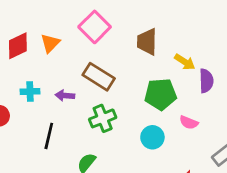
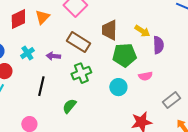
brown trapezoid: (147, 42) -> (109, 30), moved
cyan cross: (30, 92) -> (27, 53), turned -32
pink semicircle: (189, 122) -> (145, 76), turned -32

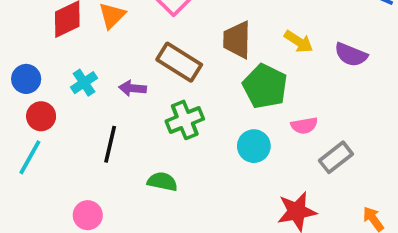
purple semicircle: (158, 45) -> (351, 55), moved, turned 114
green pentagon: (124, 55) -> (265, 86), turned 30
gray rectangle: (171, 100) -> (336, 157), moved
green semicircle: (69, 106) -> (162, 182), turned 63

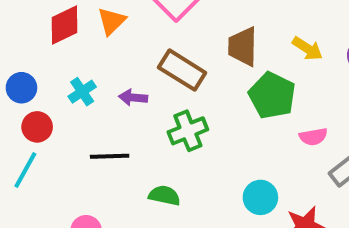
black line: (110, 144) -> (110, 156), turned 75
cyan circle: (254, 146) -> (260, 197), moved

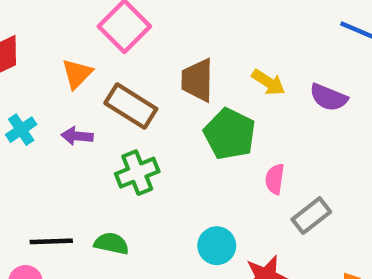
orange triangle: (112, 21) -> (77, 74), moved
pink semicircle: (313, 137) -> (275, 179), turned 108
black line: (110, 156) -> (51, 241), moved

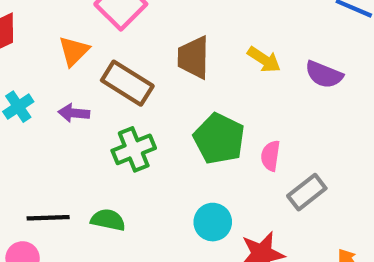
green pentagon: (230, 134) -> (219, 139), moved

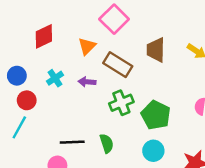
green pentagon: (219, 139) -> (156, 115), moved
green semicircle: (108, 220) -> (107, 143), turned 60
cyan circle: (213, 222) -> (153, 151), moved

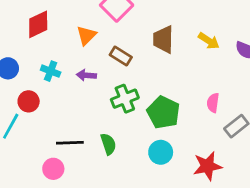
brown rectangle: (118, 65) -> (121, 56), size x0.7
cyan cross: (55, 78) -> (51, 71), turned -35
red circle: (27, 100) -> (29, 101), moved

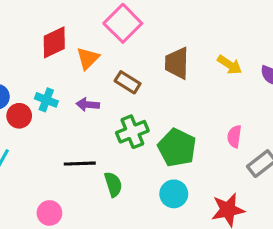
red diamond: (38, 24) -> (54, 42), moved
red circle: (29, 101) -> (19, 116), moved
black line: (70, 143) -> (80, 164), moved

